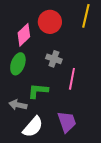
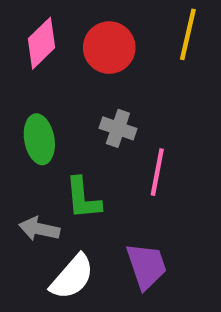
pink diamond: (24, 35) -> (41, 43), moved
green ellipse: (18, 64) -> (39, 139), turned -30
green L-shape: (38, 91) -> (83, 198), turned -100

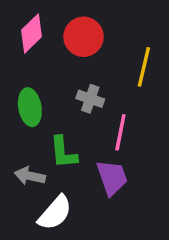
yellow line: (188, 34) -> (144, 67), moved
purple trapezoid: (146, 266) -> (112, 178), moved

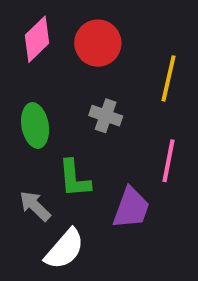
pink line: (120, 132) -> (168, 161), moved
gray arrow: (30, 176) -> (35, 206), turned 32
purple trapezoid: (112, 178) -> (131, 208), turned 39

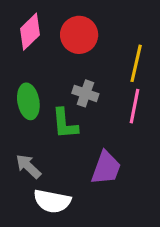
pink line: (168, 161) -> (135, 106), moved
green L-shape: (74, 178) -> (65, 124), moved
white semicircle: (64, 249) -> (52, 201), turned 60

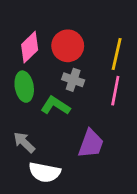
pink diamond: (30, 32) -> (30, 47), moved
red circle: (79, 35) -> (68, 46), moved
green L-shape: (65, 124) -> (55, 106), turned 128

